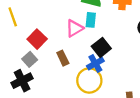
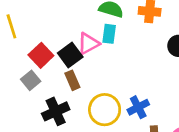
black square: (101, 47) -> (70, 55), moved
blue cross: (95, 63) -> (138, 107), moved
black cross: (22, 81) -> (56, 111), moved

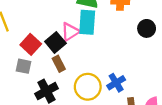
cyan rectangle: (109, 34) -> (87, 22), size x1.5
gray square: (31, 80) -> (23, 66), turned -35

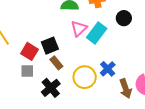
cyan rectangle: (87, 22) -> (97, 33), moved, turned 45
pink triangle: (70, 32) -> (79, 28), moved
black square: (55, 42) -> (50, 46), turned 30

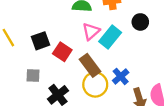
black square: (50, 46) -> (40, 41), moved
red square: (30, 51) -> (62, 52), moved
brown rectangle: (56, 63) -> (90, 65), moved, size x1.5

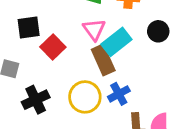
pink triangle: (91, 31) -> (94, 29), turned -36
brown rectangle: (90, 65) -> (103, 60), moved

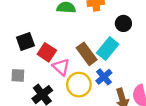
pink triangle: (94, 29) -> (61, 67), moved
cyan rectangle: (116, 42) -> (108, 49), moved

